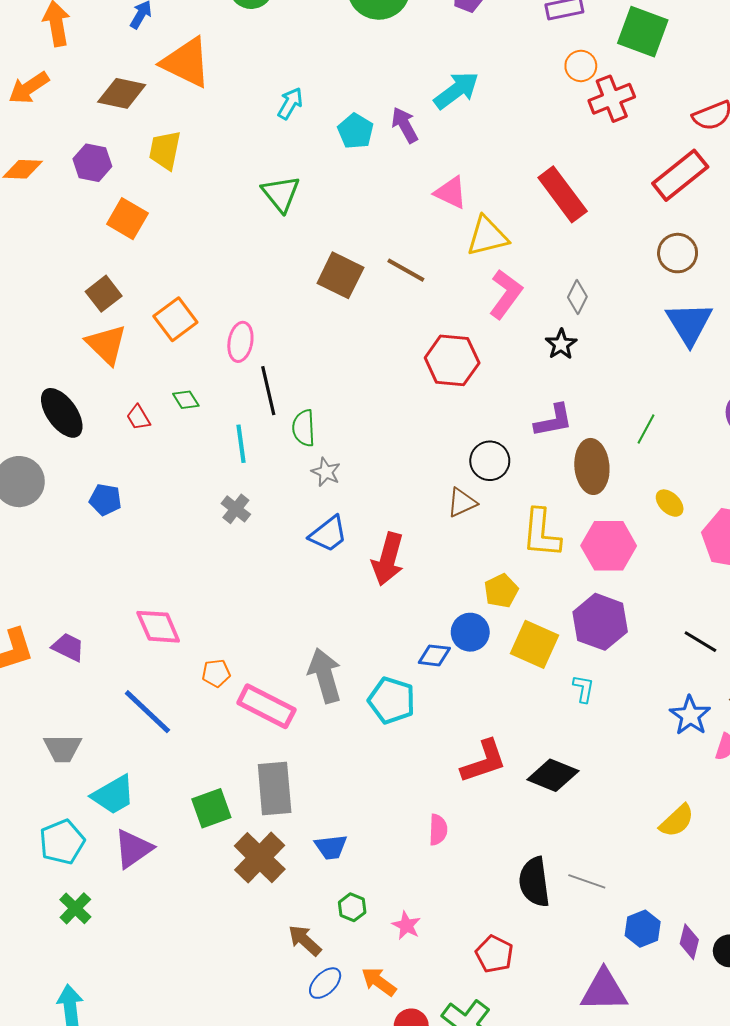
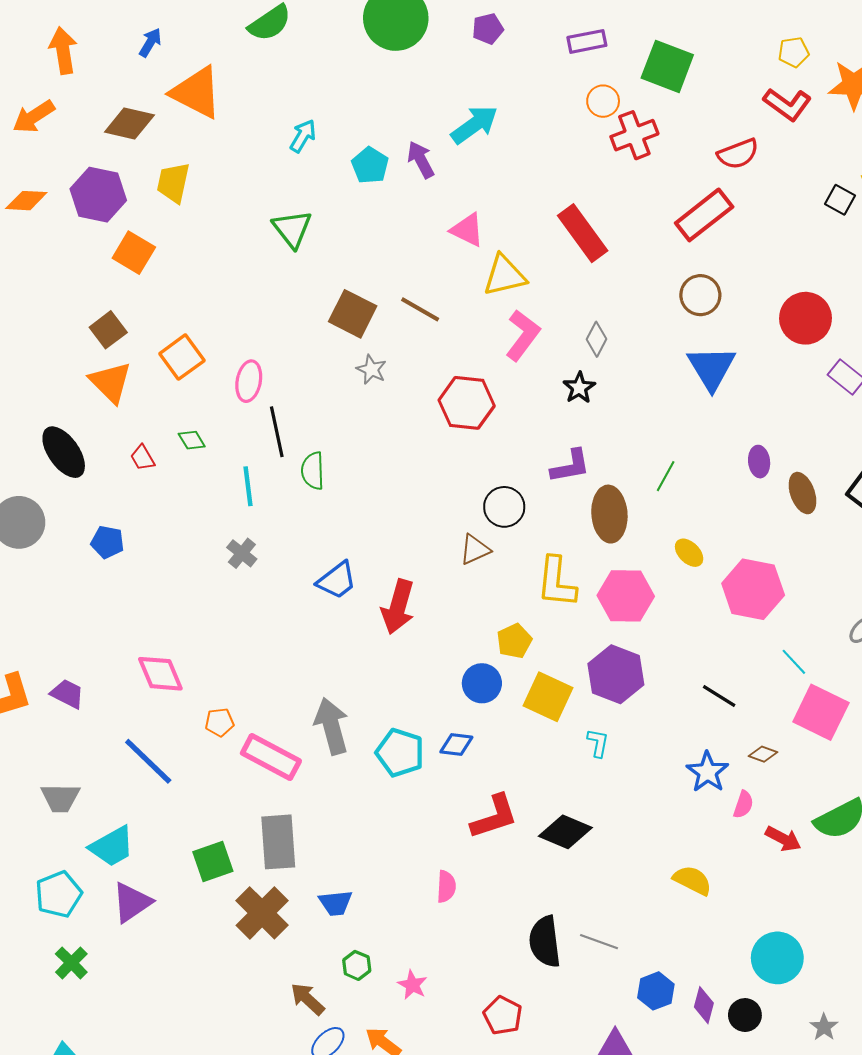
purple hexagon: (92, 163) -> (98, 195), size x1.4
gray star: (326, 472) -> (371, 370), moved
blue diamond: (434, 655) -> (456, 745), moved
yellow semicircle: (677, 821) -> (692, 880), turned -111

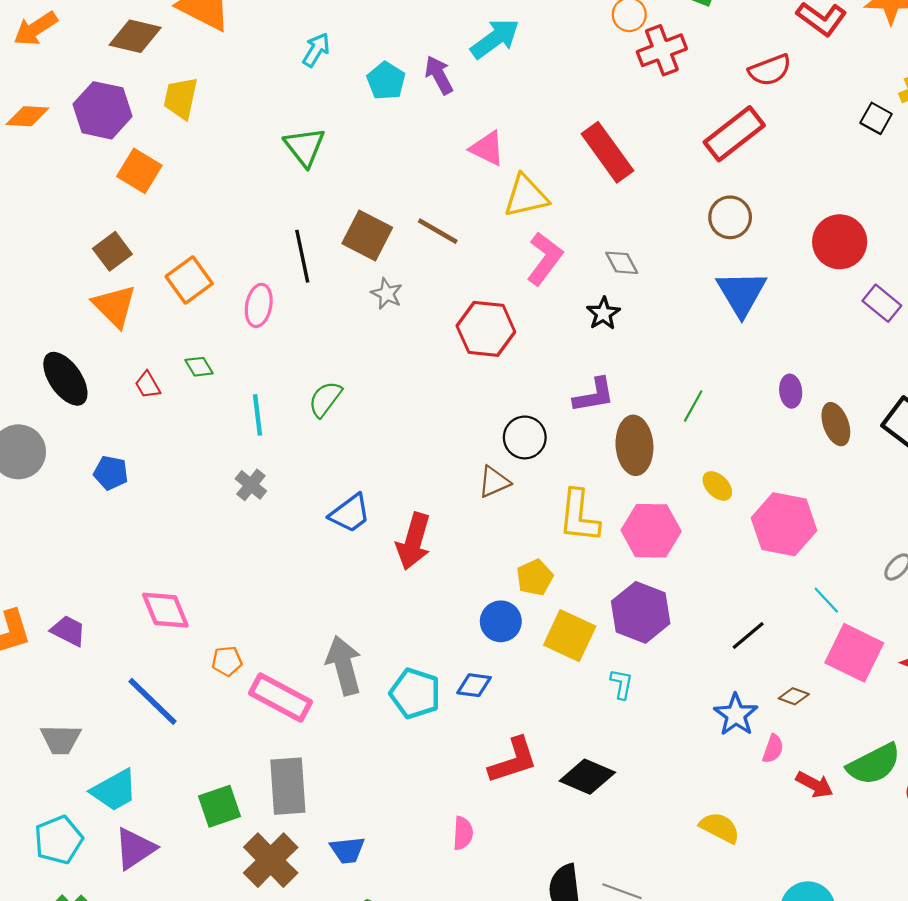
gray diamond: (597, 339) -> (622, 263), turned -56
black line: (277, 432) -> (302, 256), moved
green semicircle: (313, 471) -> (325, 399), turned 39
black line: (719, 696) -> (748, 635), turned -72

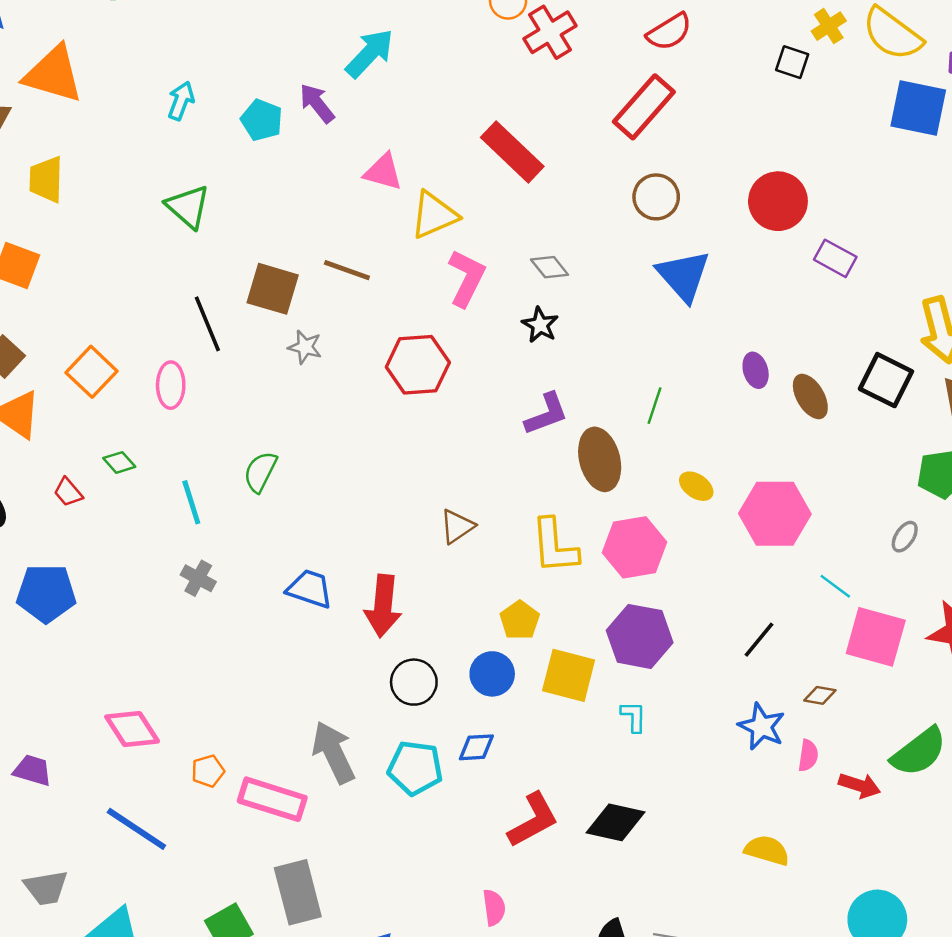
black circle: (525, 437) -> (414, 682), moved
blue pentagon: (111, 473) -> (46, 593), size x1.6
blue trapezoid: (350, 513) -> (310, 589), turned -114

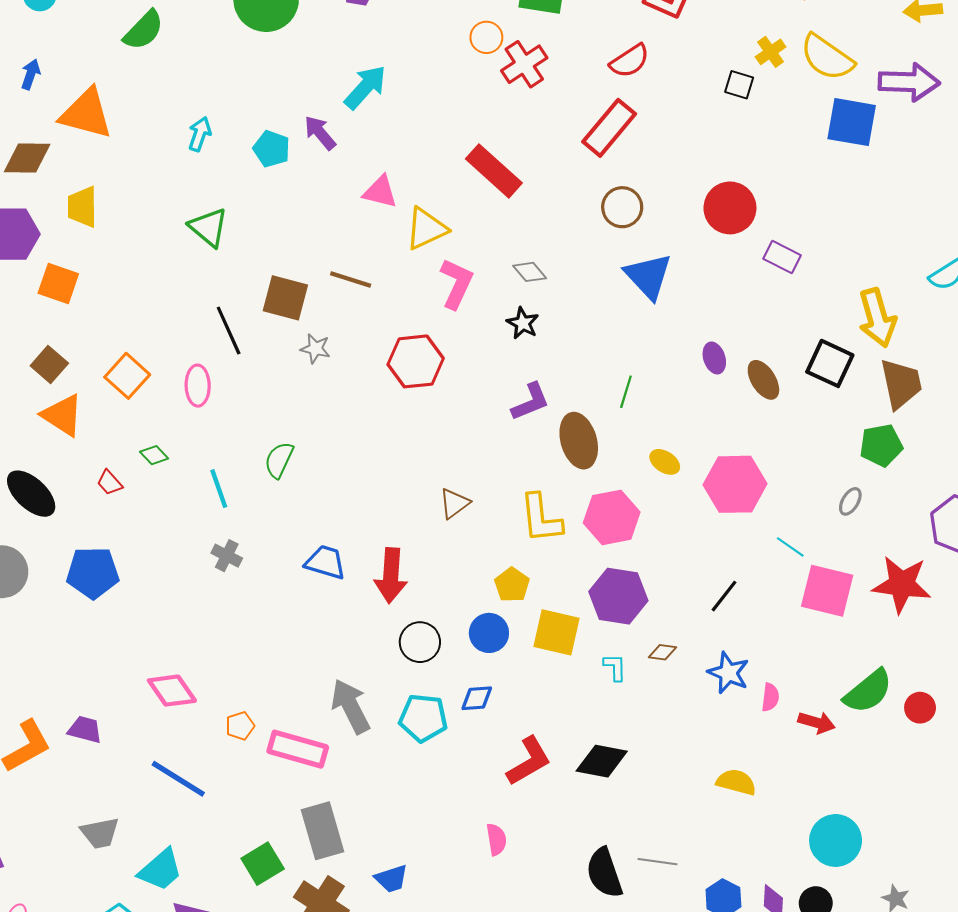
brown diamond: (820, 695) -> (663, 652), moved

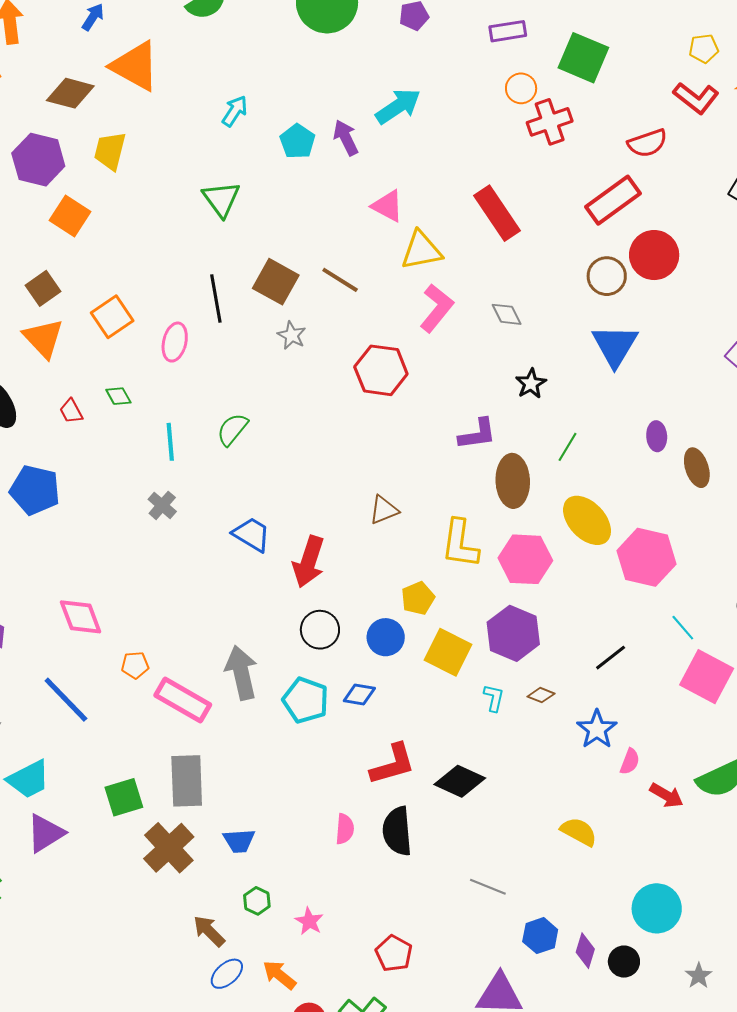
red circle: (730, 208) -> (654, 255), moved
black star: (523, 323) -> (531, 384), moved
yellow ellipse: (665, 462) -> (587, 520), size x1.8
black semicircle: (604, 873) -> (397, 831), moved

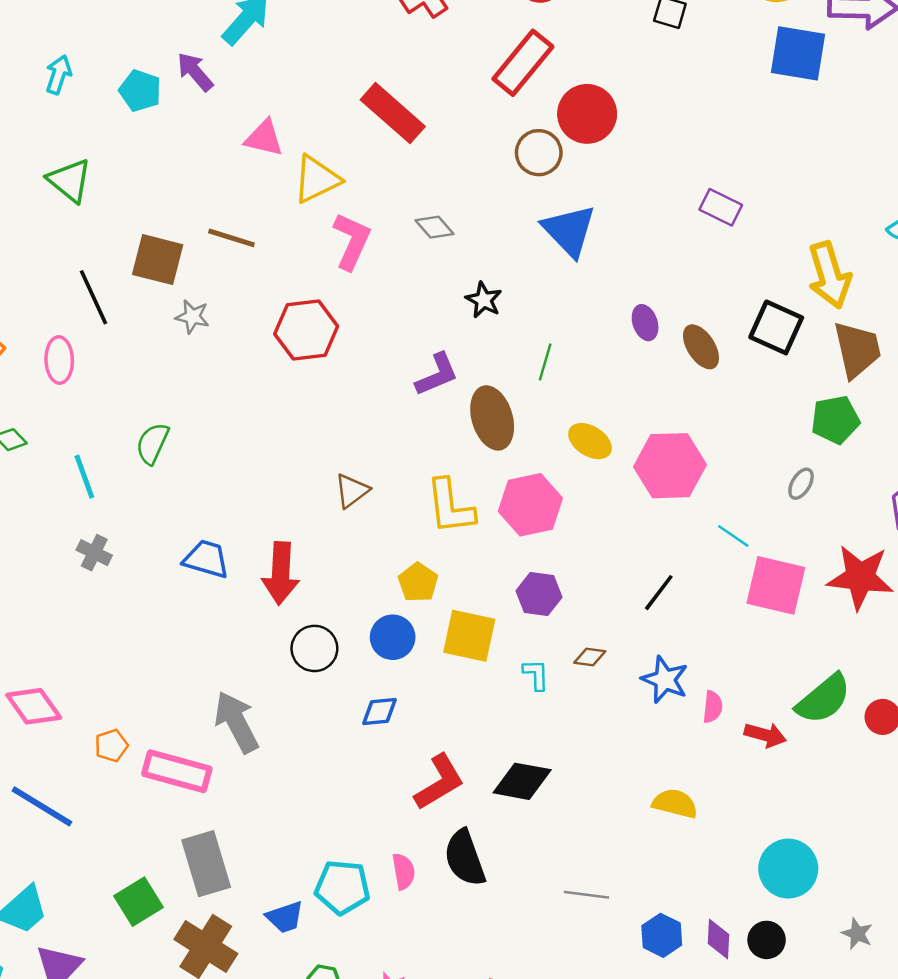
yellow ellipse: (587, 520) -> (590, 441), size x0.7
purple hexagon: (513, 633) -> (539, 594), size x0.7
cyan pentagon: (306, 700) -> (342, 887), moved

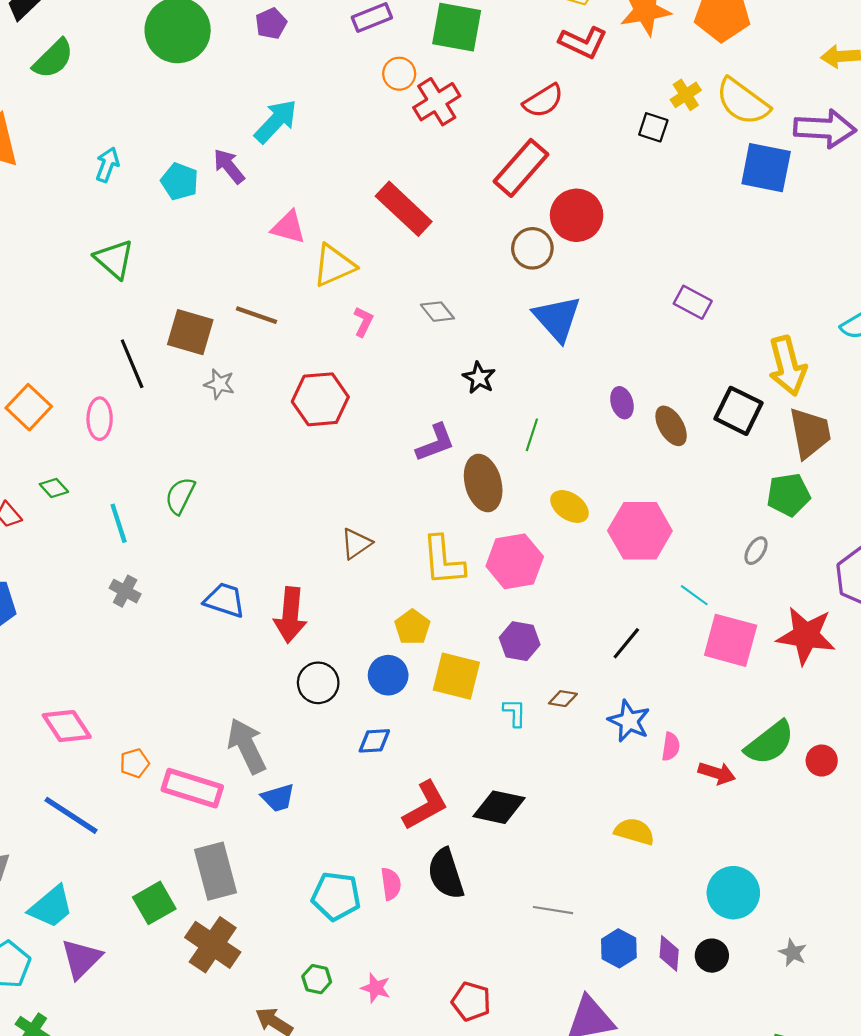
pink L-shape: (352, 241) -> (363, 322), size x0.6
blue trapezoid: (285, 917) -> (278, 798), moved

